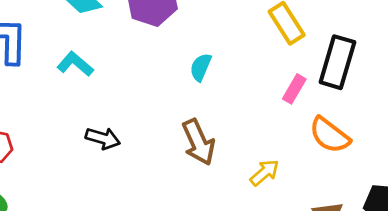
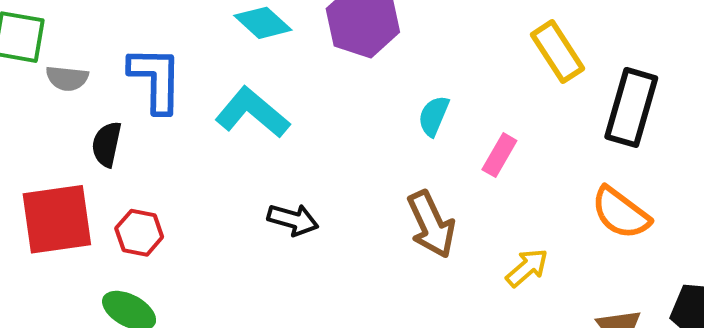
cyan L-shape: (75, 64) -> (252, 113), size x1.4
pink rectangle: (294, 89) -> (499, 155), moved

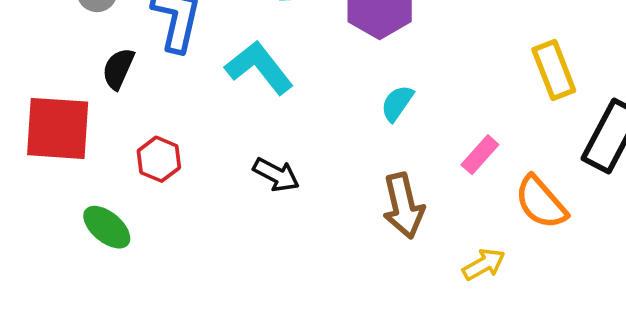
cyan semicircle: (434, 116) -> (397, 103), moved
orange semicircle: (621, 213) -> (541, 202), moved
red hexagon: (139, 233) -> (159, 159), moved

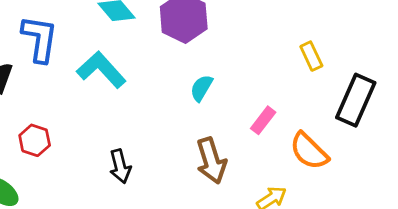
yellow rectangle: (554, 70) -> (311, 56), size x0.7
black arrow: (276, 175) -> (120, 166), moved, turned 52

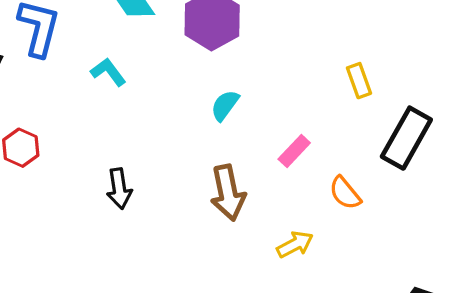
cyan L-shape: (101, 70) -> (108, 72), size x0.6
orange semicircle: (309, 151) -> (345, 193), size x0.7

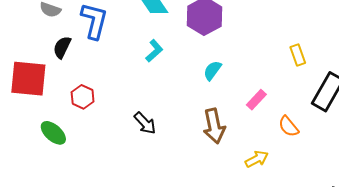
cyan L-shape: (108, 72) -> (154, 51), moved, turned 85
black arrow: (119, 189) -> (145, 123), turned -35

